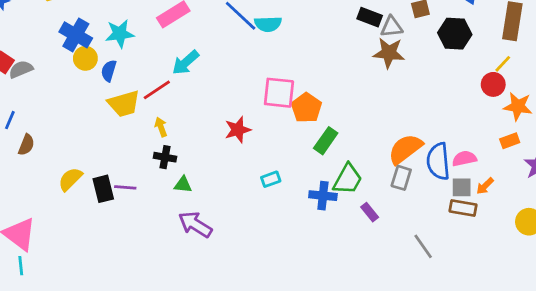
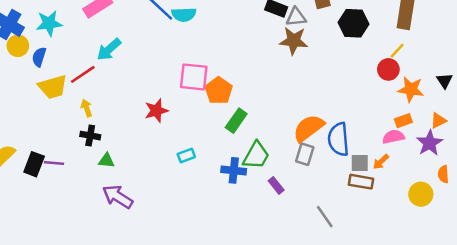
pink semicircle: (464, 159) -> (393, 137), moved
black rectangle: (103, 189) -> (34, 164), turned 35

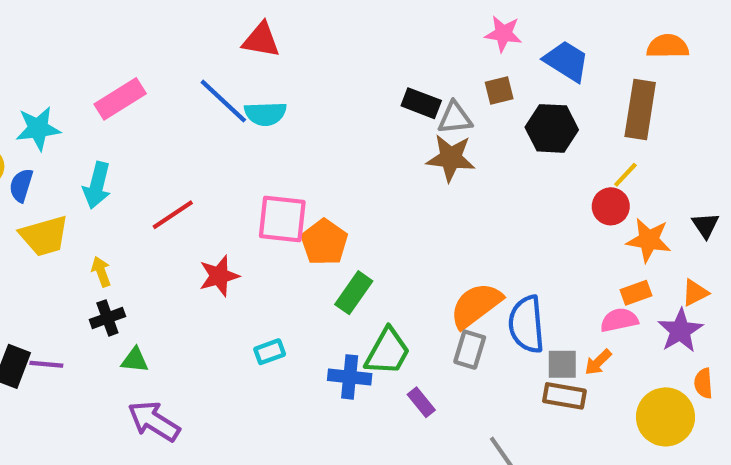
cyan arrow: (109, 49) -> (97, 185), moved, turned -35
red line: (83, 74) -> (173, 215), moved
black cross: (90, 136) -> (107, 318), turned -30
yellow circle: (421, 194) -> (665, 417), size x1.4

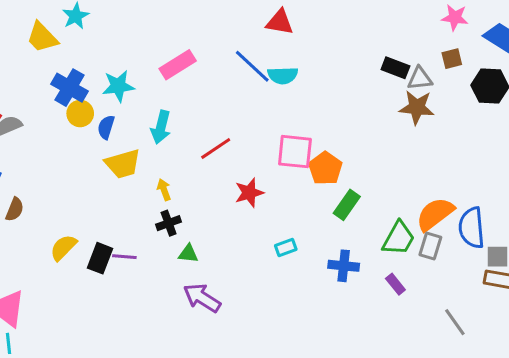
green trapezoid: (388, 352) -> (398, 238), moved

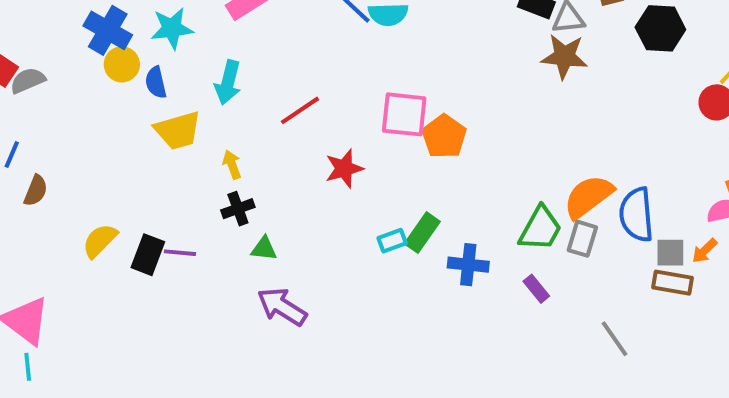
blue semicircle: (106, 127) -> (156, 82), turned -30
green rectangle: (347, 205) -> (422, 233), moved

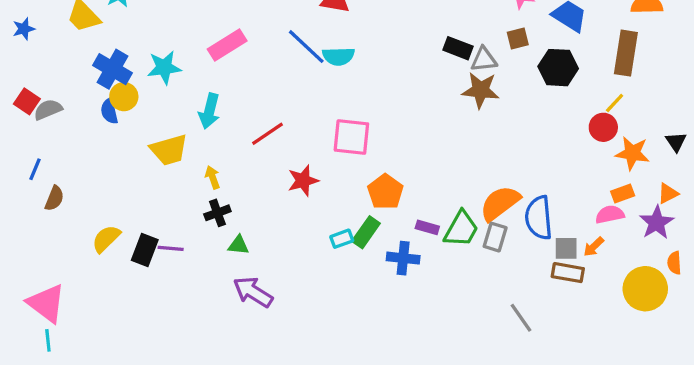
blue semicircle: (156, 82) -> (109, 111), moved
orange pentagon: (444, 137) -> (385, 192), moved
purple rectangle: (536, 289) -> (427, 227), moved, turned -35

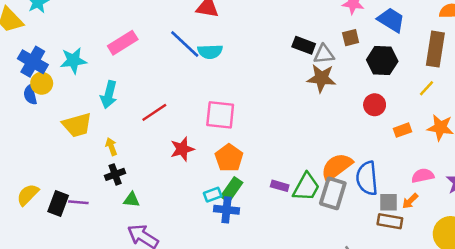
red circle: (603, 127) -> (375, 105), moved
orange pentagon: (385, 192) -> (229, 158), moved
orange rectangle: (623, 193) -> (402, 130), moved
gray rectangle: (495, 237) -> (333, 193), size x1.4
blue cross: (403, 258) -> (226, 210), moved

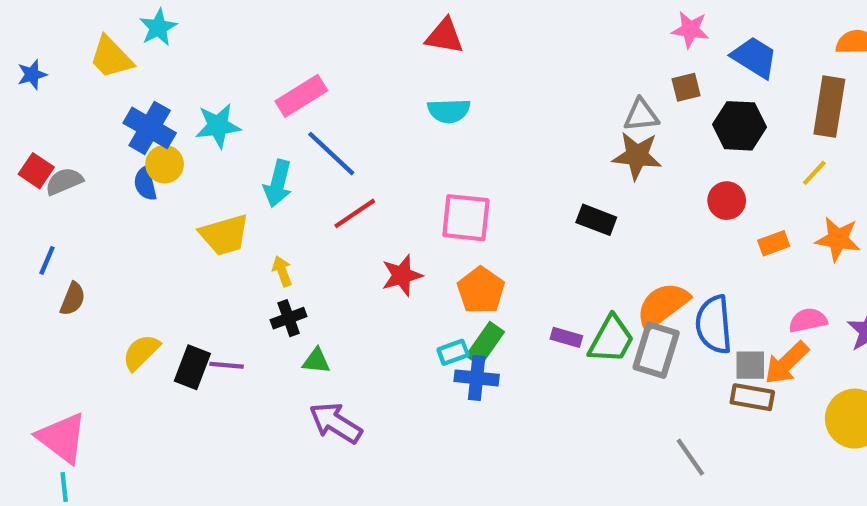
blue line: (185, 44) -> (331, 154), moved
black rectangle: (304, 45) -> (596, 220), moved
orange arrow: (410, 201) -> (787, 363), size x1.6

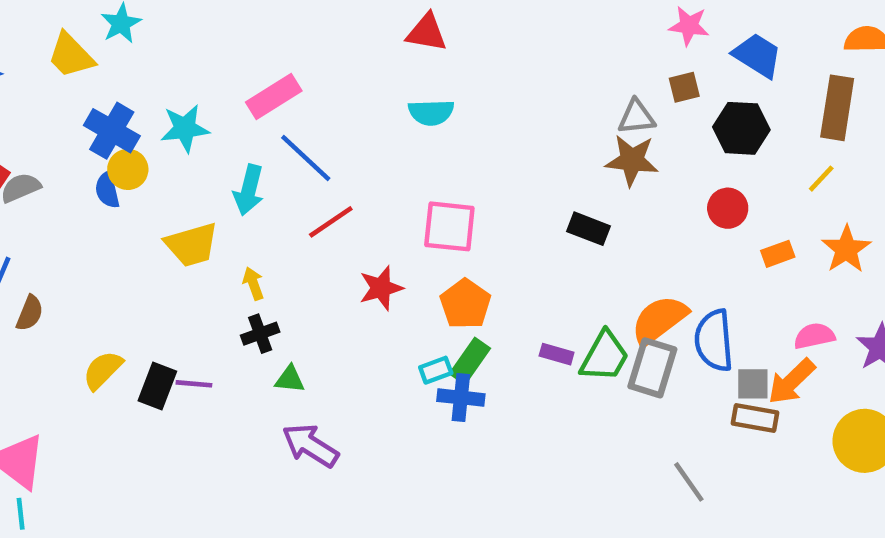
orange star: (838, 239) -> (846, 249), turned 30

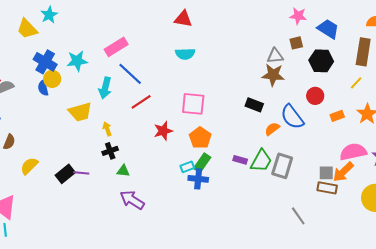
orange semicircle: (659, 320) -> (272, 129), moved, size x0.6
pink semicircle: (814, 336) -> (353, 152), size x1.5
blue semicircle: (714, 340) -> (292, 117), moved, turned -32
yellow semicircle: (103, 370) -> (29, 166), moved
black rectangle: (157, 386) -> (65, 174), turned 30

